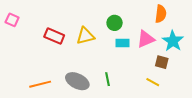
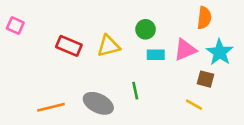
green line: (107, 79) -> (135, 91), moved

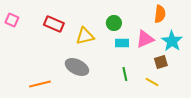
red rectangle: (69, 46) -> (54, 24), moved
brown square: (206, 79) -> (161, 62), turned -32
green line: (135, 91) -> (125, 74), moved
gray ellipse: (98, 103) -> (77, 67), moved

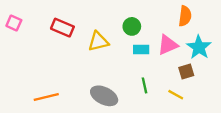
gray ellipse: (77, 67) -> (104, 96), moved

